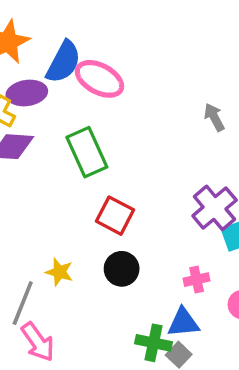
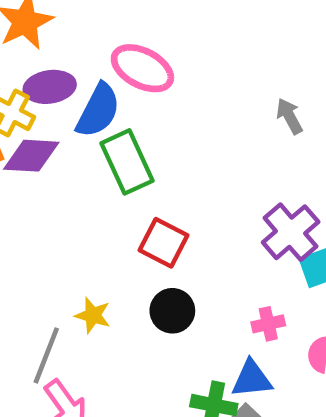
blue semicircle: (63, 62) -> (98, 110), moved

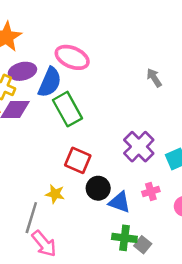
purple cross: (291, 232) -> (139, 147), moved
red square: (163, 243) -> (78, 160), moved
blue triangle: (252, 379) -> (120, 202), moved, turned 30

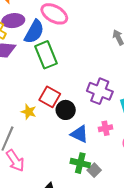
purple cross: (139, 147) -> (100, 91), turned -30
black circle: (98, 188) -> (66, 110), moved
yellow star: (55, 194) -> (29, 112), moved

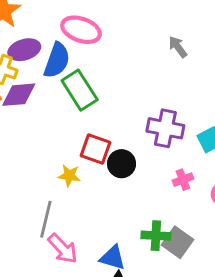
blue triangle: (79, 134) -> (113, 258), moved
gray square: (94, 170) -> (178, 242), size x1.5

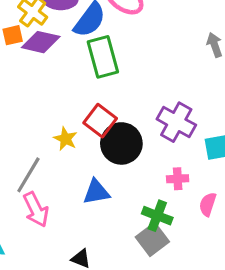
black circle: (122, 164) -> (121, 143), size x1.4
green cross: (156, 236) -> (157, 216), moved
blue triangle: (113, 258) -> (96, 192), moved, turned -44

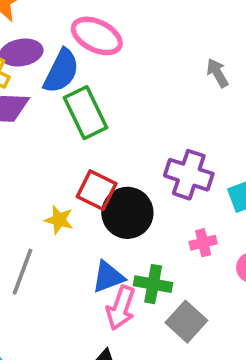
pink arrow: (36, 210) -> (121, 308), moved, turned 56
green cross: (157, 216) -> (153, 284), moved

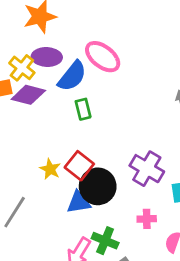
green rectangle: (86, 113) -> (83, 109), size x0.6
yellow star: (59, 220) -> (50, 169), moved
blue triangle: (108, 277) -> (79, 202), moved

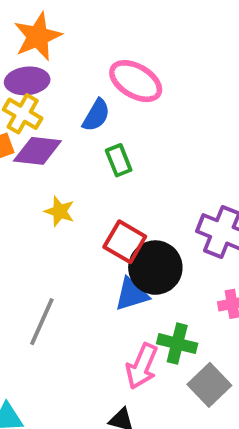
purple ellipse: (47, 57) -> (27, 81), moved
blue semicircle: (72, 76) -> (96, 115), size x0.7
yellow star: (50, 169) -> (60, 211), moved

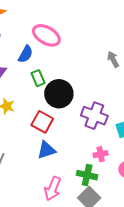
black circle: (155, 268) -> (59, 94), moved
green cross: (177, 344) -> (87, 175), moved

